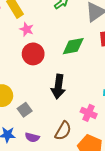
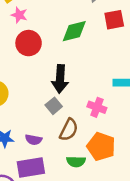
gray square: (25, 110) -> (54, 106), moved

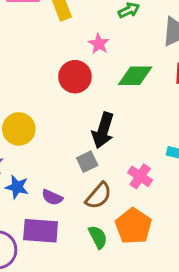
pink star: (19, 15) -> (99, 44), moved
green semicircle: (76, 162) -> (98, 237), turned -132

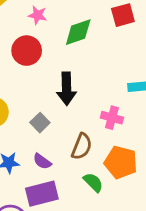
gray square: (87, 162) -> (40, 123), moved
purple semicircle: (52, 197) -> (42, 161), turned 30

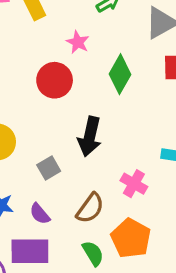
green diamond: (78, 32) -> (120, 74), turned -56

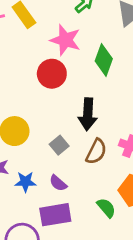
pink star: (78, 42) -> (65, 40), size x1.6
brown semicircle: (90, 208) -> (96, 152), moved

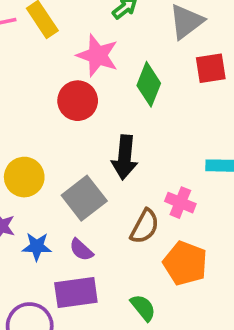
gray square: (59, 145) -> (84, 198), size x1.6
brown semicircle: (96, 152) -> (145, 226), moved
green semicircle: (106, 208) -> (143, 308), moved

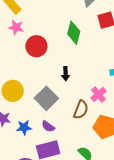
pink star: (98, 55) -> (16, 27), moved, size x0.7
black arrow: (125, 157) -> (66, 74), size x0.6
pink cross: (180, 203) -> (98, 94), turned 35

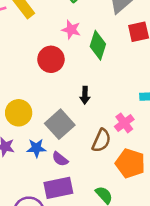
pink star: (16, 27) -> (71, 30), moved
blue star: (24, 127) -> (36, 148), moved

